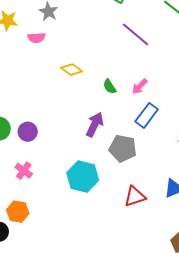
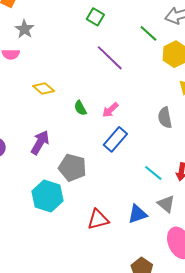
purple arrow: (95, 125) -> (40, 142), moved
gray pentagon: (123, 148) -> (72, 168), moved

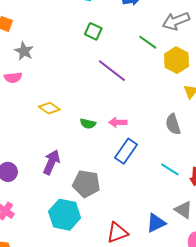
green semicircle: (80, 108) -> (88, 124), turned -42
pink arrow: (110, 110) -> (118, 122), turned 48
cyan line: (153, 173) -> (170, 169), moved

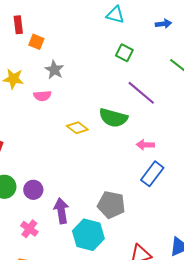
green semicircle: (88, 124) -> (113, 118), moved, size x1.8
purple arrow: (51, 162) -> (61, 211), moved, turned -35

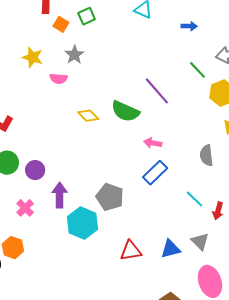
green square: (124, 53) -> (87, 16), moved, turned 30

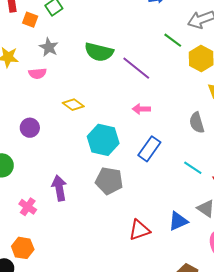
green semicircle: (125, 111) -> (99, 52), moved
pink arrow: (153, 143) -> (141, 109), moved
purple circle: (35, 170) -> (30, 128), moved
cyan hexagon: (82, 223) -> (103, 140), moved

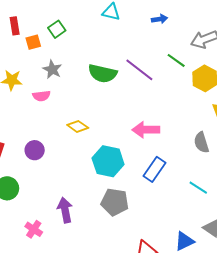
orange square: (30, 20) -> (33, 42), turned -35
purple line: (136, 68) -> (139, 70), moved
pink arrow: (141, 109) -> (146, 130), size x1.5

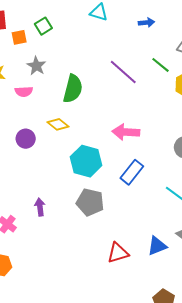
green semicircle: (103, 73) -> (73, 89), moved, turned -92
purple circle: (35, 150) -> (26, 139), moved
purple arrow: (65, 210) -> (40, 207), size x0.7

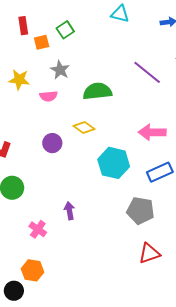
green semicircle: (73, 89) -> (97, 91), turned -108
blue rectangle: (132, 172) -> (160, 172), turned 30
gray pentagon: (90, 202) -> (140, 211), moved

